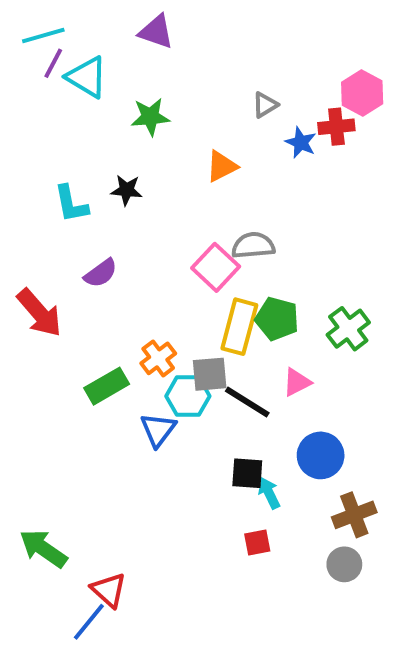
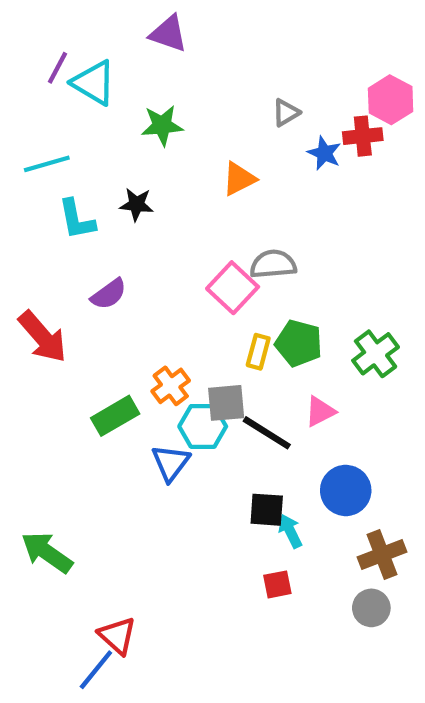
cyan line: (43, 36) -> (47, 164), moved
yellow rectangle: (239, 327) -> (258, 352), size x0.6
green arrow: (43, 549) -> (47, 552), moved

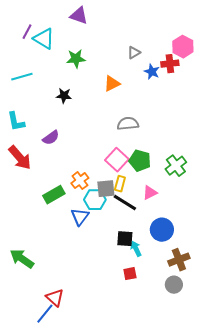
cyan L-shape: (77, 219) -> (16, 122), moved
pink square: (233, 288) -> (117, 160), moved
yellow rectangle: (258, 352) -> (120, 184), moved

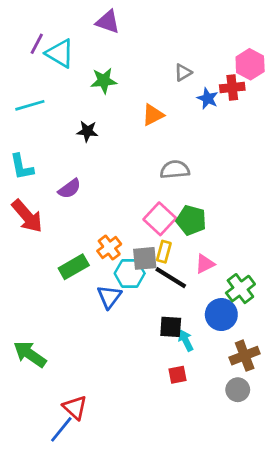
green cross: (176, 166) -> (240, 289), moved

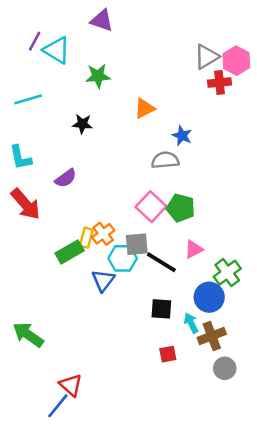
gray triangle: (183, 72) -> (207, 57), moved, size x1.5
blue star: (208, 98) -> (182, 136), moved
yellow rectangle: (164, 252) -> (86, 238), moved
cyan arrow: (186, 341) -> (191, 323), moved
brown cross: (245, 356) -> (212, 336), moved

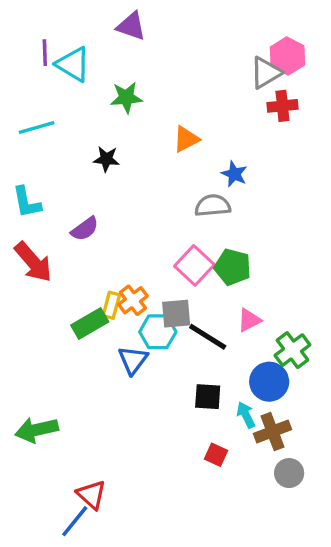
purple line: (35, 41) -> (45, 53), turned -30
pink hexagon: (236, 61) -> (287, 56), moved
green arrow: (28, 335) -> (37, 430), turned -48
red square: (168, 354) -> (216, 455), turned 36

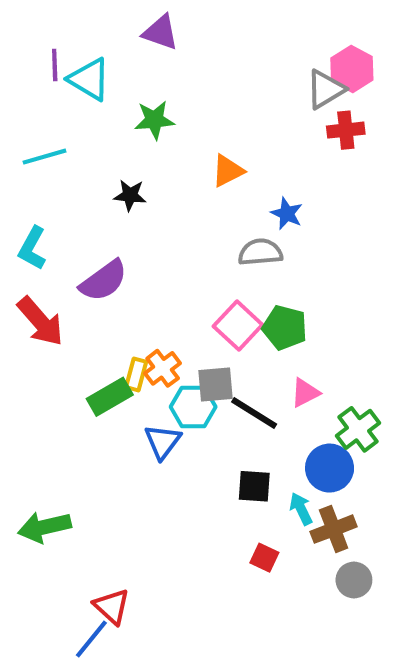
cyan L-shape: (27, 202) -> (32, 248), turned 40
purple semicircle: (85, 229) -> (104, 281), size x1.4

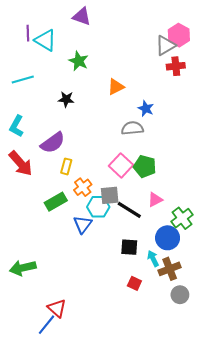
green star: (154, 120) -> (79, 61), turned 30
yellow rectangle: (136, 374) -> (66, 166), moved

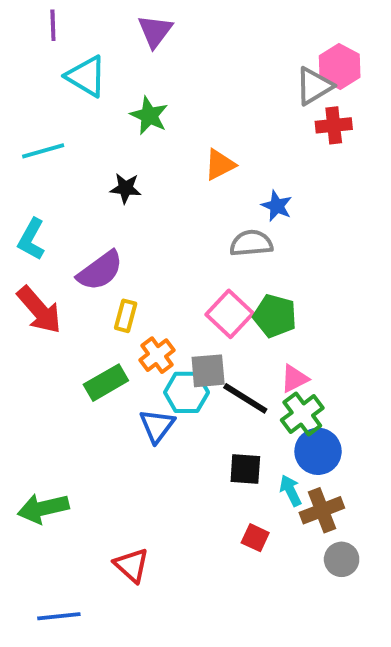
purple triangle: (82, 16) -> (155, 31), turned 48
purple line: (28, 33) -> (53, 25), moved
green cross: (182, 218) -> (302, 414), moved
red triangle: (57, 308) -> (131, 565), moved
blue line: (47, 325) -> (59, 616), moved, turned 45

